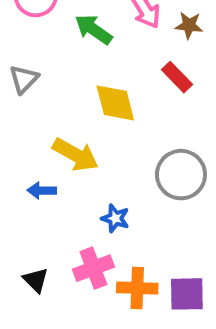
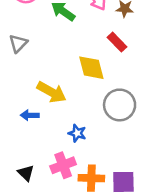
yellow diamond: (115, 103) -> (91, 68), moved

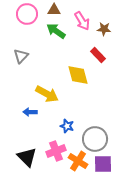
gray circle: (120, 105) -> (95, 139), moved
black triangle: (26, 173) -> (27, 157), size x1.5
orange cross: (91, 178) -> (78, 161), turned 30

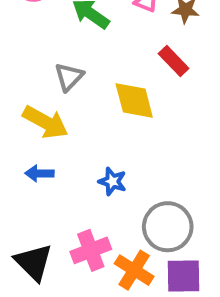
gray triangle: (21, 56) -> (69, 77), moved
yellow arrow: (47, 94) -> (45, 122), moved
blue star: (67, 126) -> (112, 181), moved

